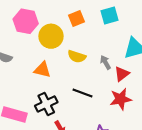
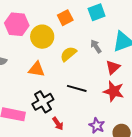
yellow semicircle: (77, 56) -> (68, 54), turned 126
gray arrow: (105, 62) -> (96, 46), moved
red star: (121, 99) -> (114, 91), turned 30

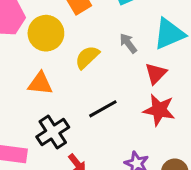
black line: (77, 88) -> (103, 109), turned -42

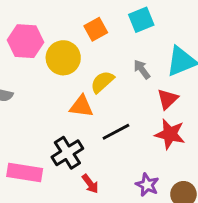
orange triangle: (40, 83) -> (81, 106), moved

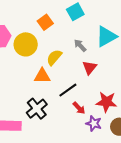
red triangle: (168, 99) -> (90, 68), moved
red star: (170, 134) -> (106, 102), moved
red arrow: (90, 184) -> (79, 108), moved

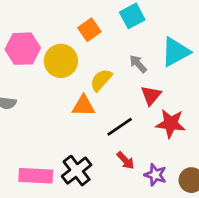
red star: (106, 102) -> (171, 124), moved
red arrow: (79, 108) -> (126, 160), moved
black cross: (37, 109) -> (77, 171), moved

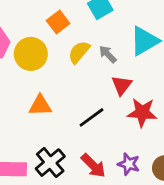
yellow semicircle: (101, 80) -> (79, 52), moved
orange triangle: (84, 106) -> (40, 105), moved
red arrow: (126, 160) -> (93, 166), moved, size x1.4

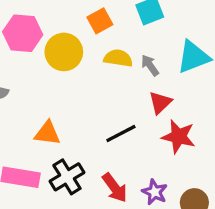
yellow semicircle: (79, 52) -> (118, 58), turned 50
orange triangle: (40, 105) -> (47, 133), moved

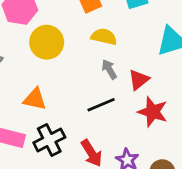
yellow circle: (64, 52) -> (47, 42), moved
gray arrow: (150, 65) -> (109, 69), moved

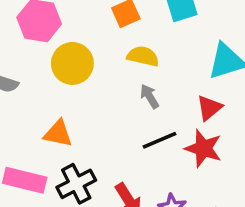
red triangle: (139, 80) -> (209, 108), moved
black line: (101, 105) -> (159, 140), moved

